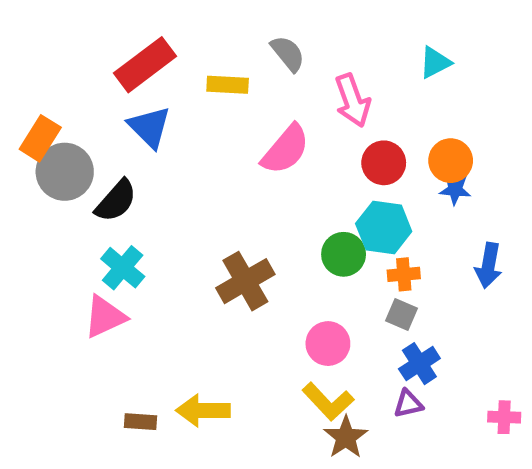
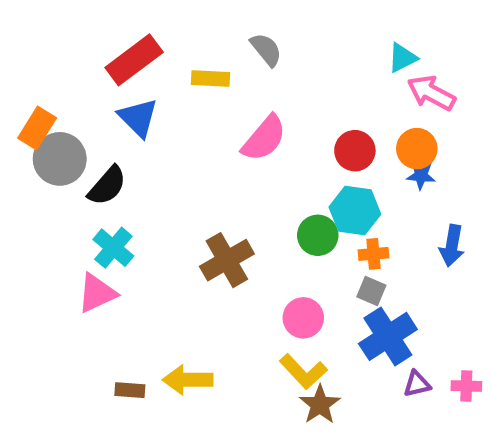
pink arrow: (352, 100) -> (431, 93), moved, turned 138
blue cross: (419, 364) -> (388, 336), size x1.5
purple triangle: (408, 404) -> (417, 384), moved

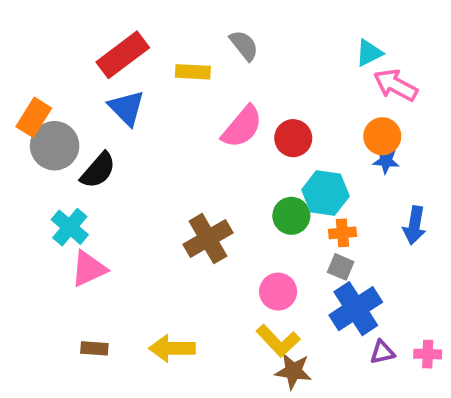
red circle: (355, 151) -> (293, 138), moved
cyan cross: (113, 248) -> (70, 227), moved
brown rectangle: (130, 390) -> (94, 348), moved
brown star: (320, 405) -> (293, 371), turned -30

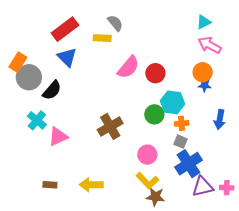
gray semicircle: (244, 45) -> (115, 23), moved
cyan triangle: (369, 53) -> (204, 22), moved
pink triangle: (89, 269) -> (58, 136), moved
purple triangle: (382, 352) -> (203, 187), size x1.6

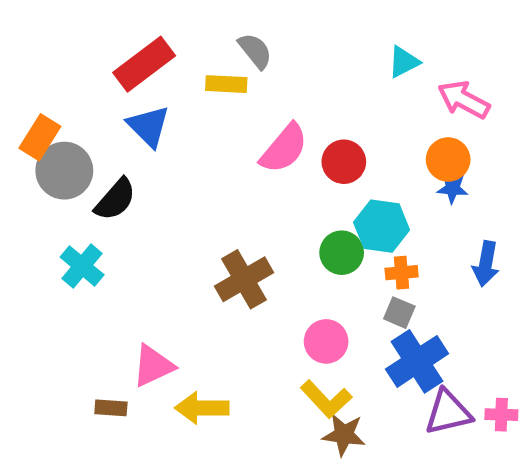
cyan triangle: (204, 22) -> (404, 62), moved
pink triangle: (58, 136) -> (153, 366), moved

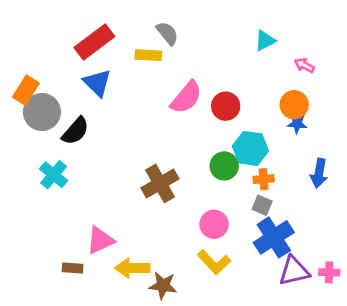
pink arrow: (464, 100) -> (304, 65), size x0.6
brown star: (344, 435) -> (163, 285), moved

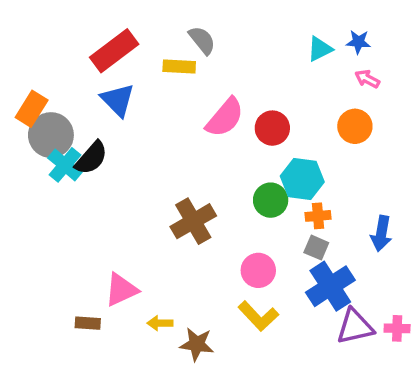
blue star: (297, 124) -> (358, 42), moved
blue arrow: (319, 173) -> (381, 233), moved
cyan cross: (54, 175) -> (65, 165), moved
yellow arrow: (132, 268) -> (160, 323), size x0.6

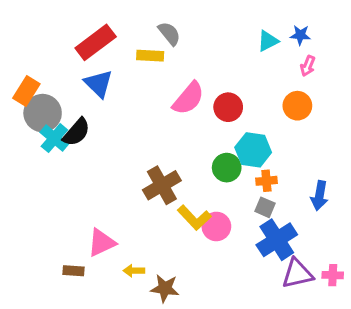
pink arrow: (367, 79) -> (308, 66), turned -96
yellow L-shape: (258, 316) -> (194, 218), moved

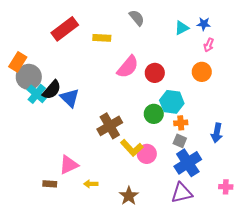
gray semicircle: (169, 34) -> (137, 18), moved
blue triangle: (99, 84) -> (70, 98), moved
purple triangle: (297, 274) -> (182, 193), moved
brown star: (165, 288) -> (129, 196), moved, turned 30

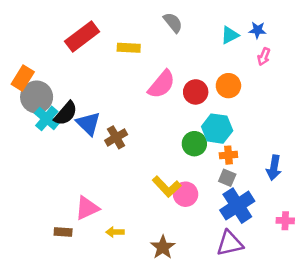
orange circle: (202, 72) -> (228, 86), moved
brown cross: (110, 126) -> (116, 137), moved, size x0.7
pink cross: (226, 187) -> (285, 221), moved

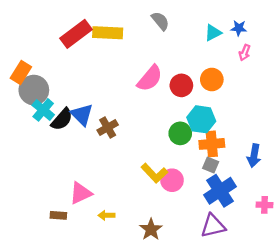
yellow rectangle: (129, 48) -> (108, 33), moved, size x1.4
black semicircle: (66, 113) -> (62, 119), moved
orange cross: (228, 155) -> (212, 144), size x1.5

